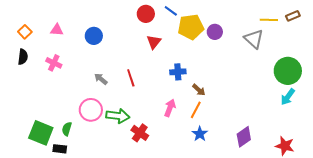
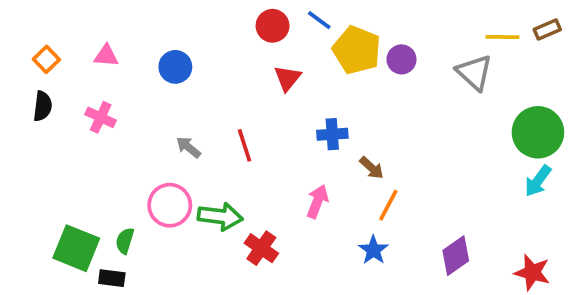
yellow pentagon: (191, 27) -> (357, 50), turned 30
orange line: (196, 110) -> (388, 205), moved

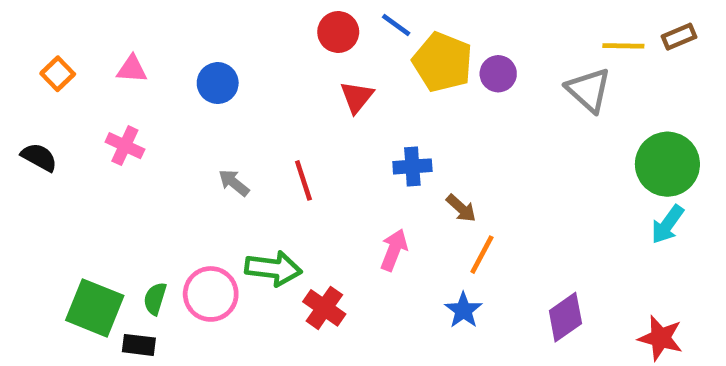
black semicircle: (43, 106) -> (39, 157), moved, turned -68
pink circle: (170, 205) -> (211, 294), moved

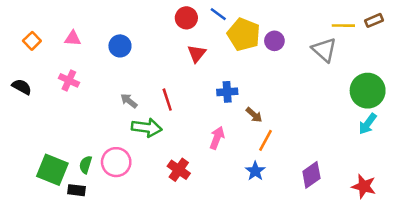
green arrow: (273, 268) -> (147, 128), moved

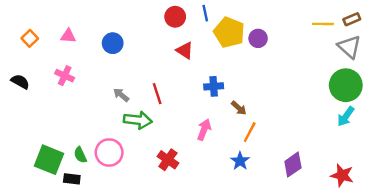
blue line: (218, 14) -> (205, 13), turned 42
gray triangle: (324, 50) -> (349, 47), moved
red triangle: (197, 54) -> (185, 50), turned -36
green semicircle: (86, 165) -> (80, 155), turned -42

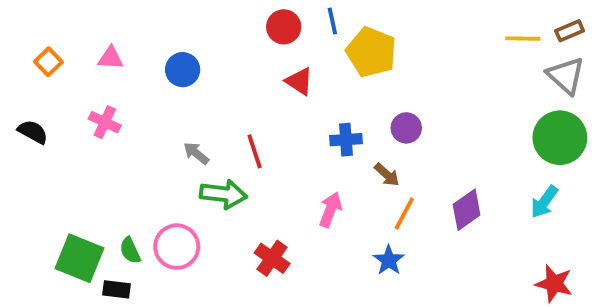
purple circle: (258, 38) -> (406, 128), moved
cyan arrow: (346, 116) -> (544, 202), moved
purple diamond: (293, 165) -> (467, 210), moved

